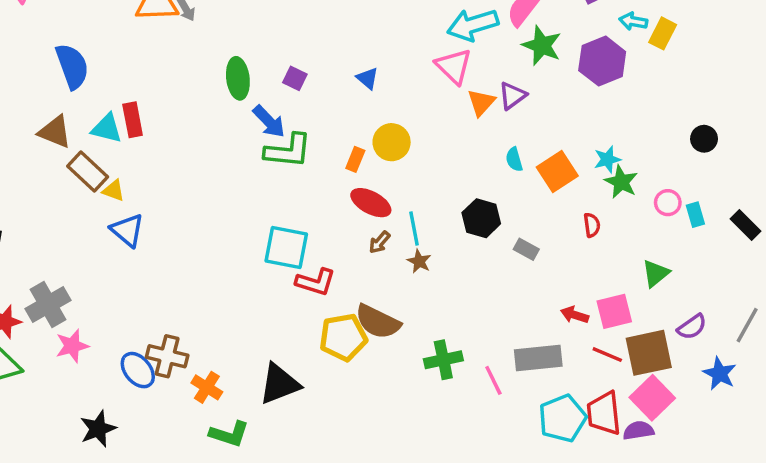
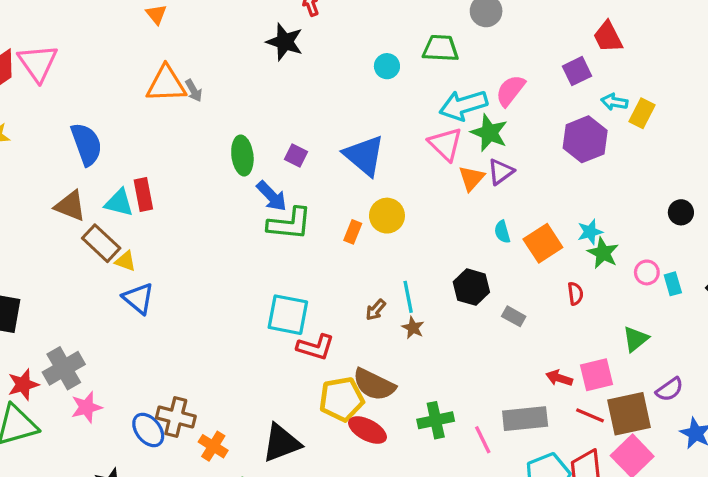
green star: (542, 46) -> (489, 133), moved
blue triangle: (367, 78) -> (364, 156), size x2.0
red ellipse: (371, 203) -> (367, 430), moved

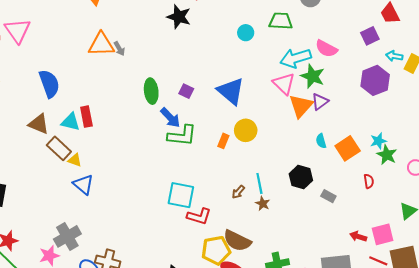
pink semicircle: (510, 91) -> (326, 49), turned -100
orange triangle: (471, 178) -> (301, 106), size x1.4
gray cross: (64, 368) -> (67, 236), moved

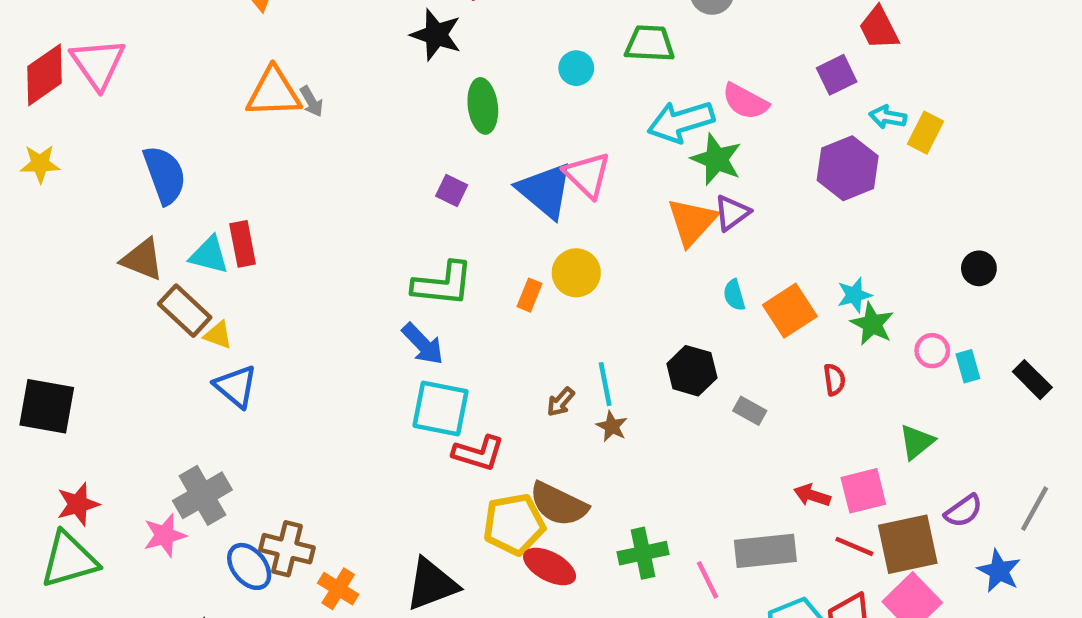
pink triangle: (284, 84) -> (587, 175), moved
green ellipse: (151, 91) -> (483, 106), moved
blue arrow: (170, 118) -> (423, 344), moved

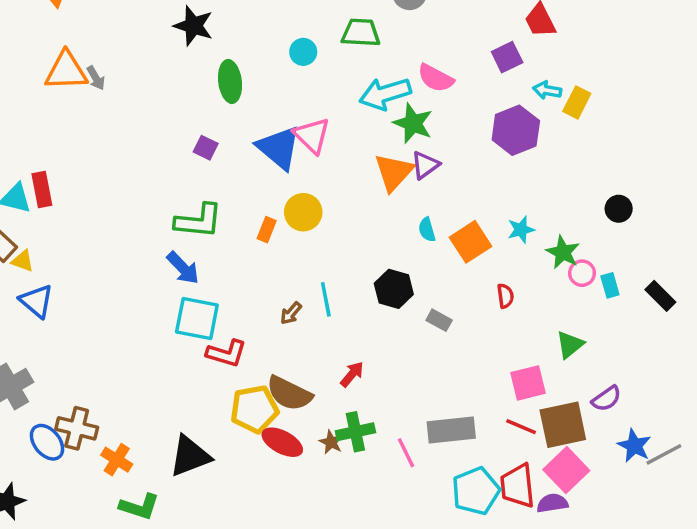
green star: (872, 324) -> (563, 252), moved
brown star: (612, 426) -> (331, 442), moved
red arrow: (812, 495) -> (352, 374), moved, turned 112
gray line: (1035, 509) -> (664, 454), moved, turned 33

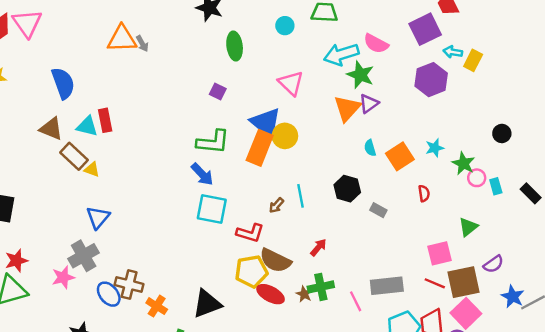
purple square: (507, 57) -> (425, 29), size x1.5
blue triangle: (279, 148) -> (266, 123), moved
orange rectangle: (267, 230) -> (260, 148), size x2.0
blue triangle: (37, 301) -> (98, 217), moved, turned 30
red L-shape: (227, 353) -> (250, 233), moved

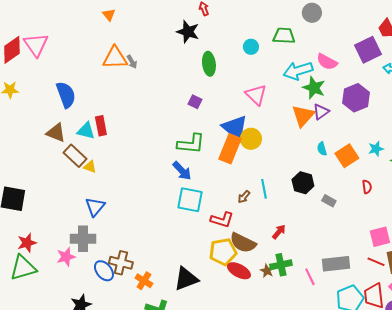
purple hexagon: (431, 80) -> (356, 98), moved
gray cross: (84, 256) -> (83, 239), turned 30

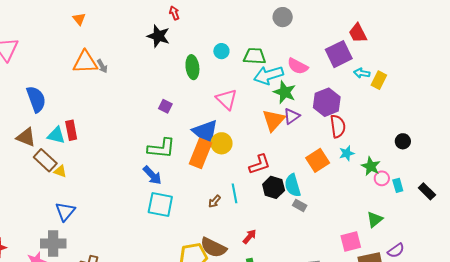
green trapezoid: (284, 36) -> (255, 56), moved
green ellipse: (209, 64) -> (192, 67), moved
cyan semicircle: (322, 149) -> (293, 185), moved, size x1.6
red semicircle: (367, 187) -> (338, 126), moved, size x1.6
red L-shape: (222, 220) -> (260, 164), moved, turned -35

